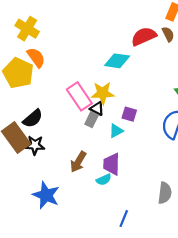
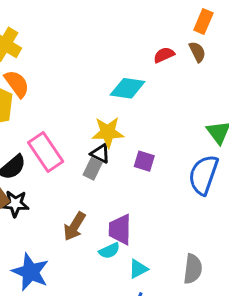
red semicircle: (144, 36) -> (164, 55), size x0.6
pink rectangle: (79, 96) -> (46, 152), moved
cyan triangle: (116, 131) -> (138, 269), moved

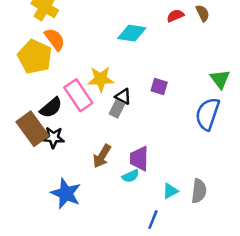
cyan diamond: (128, 88) -> (132, 33), moved
yellow star: (108, 132) -> (101, 79), moved
purple square: (144, 161) -> (159, 87), moved
cyan triangle: (138, 269) -> (170, 191), moved

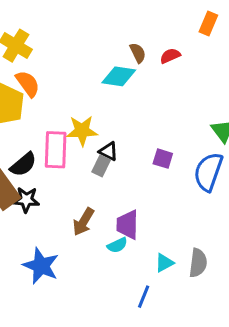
brown semicircle: (203, 13) -> (138, 53), moved
purple square: (159, 87) -> (163, 159), moved
pink rectangle: (78, 95) -> (56, 150), turned 36

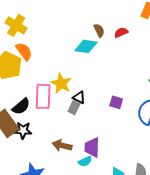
yellow star: (82, 131) -> (61, 83), turned 30
brown arrow: (84, 222) -> (62, 145), turned 72

